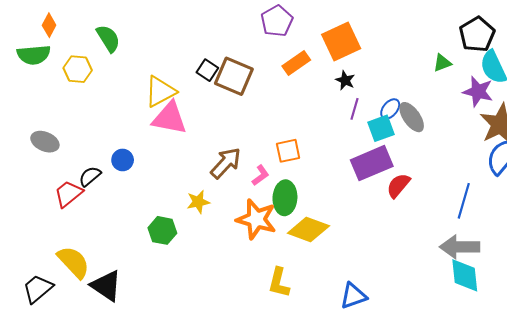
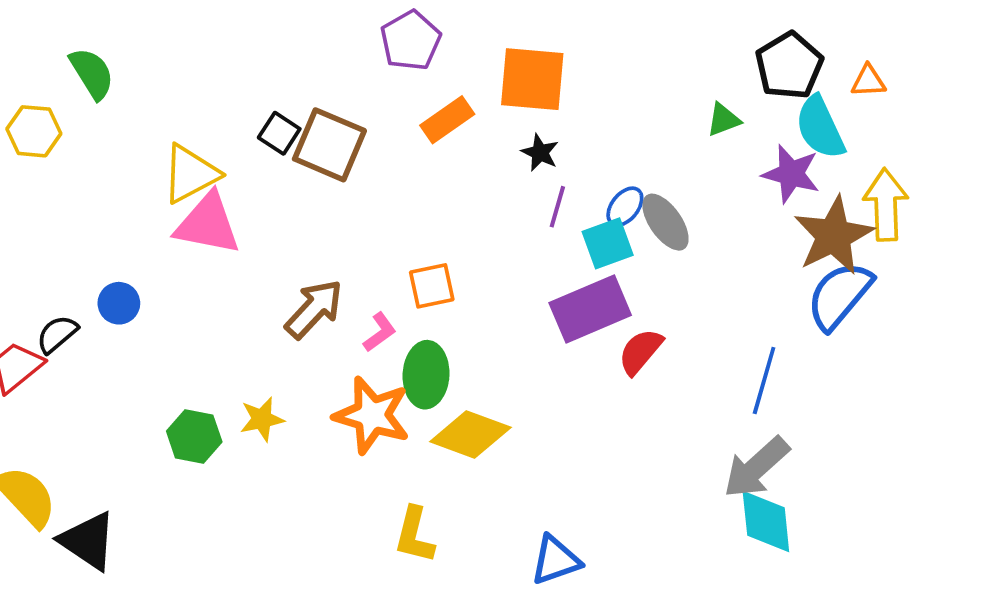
orange square: (341, 41) -> (532, 79), turned 30
yellow star: (198, 202) -> (262, 419), moved
gray arrow: (460, 247) -> (756, 467), turned -42

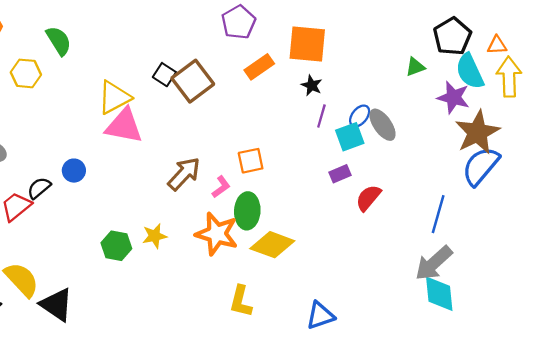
brown square: (329, 145) -> (193, 81), turned 30
yellow arrow: (886, 205) -> (509, 77), moved
purple rectangle: (590, 309) -> (340, 174), size x0.5

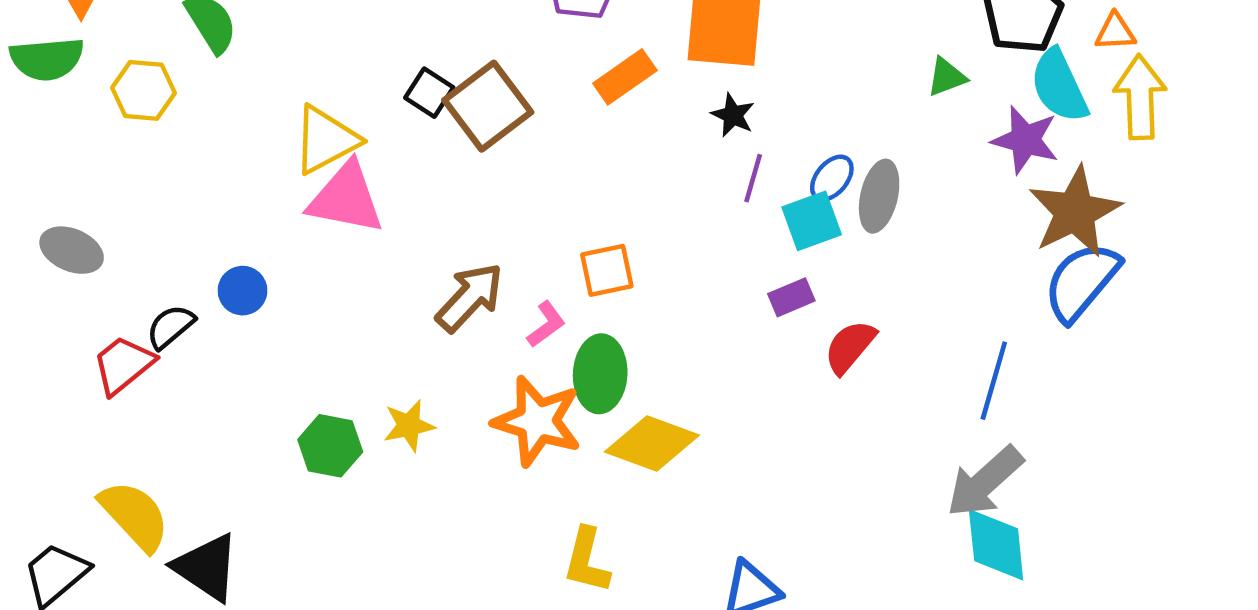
gray ellipse: (383, 125) -> (879, 196), turned 48

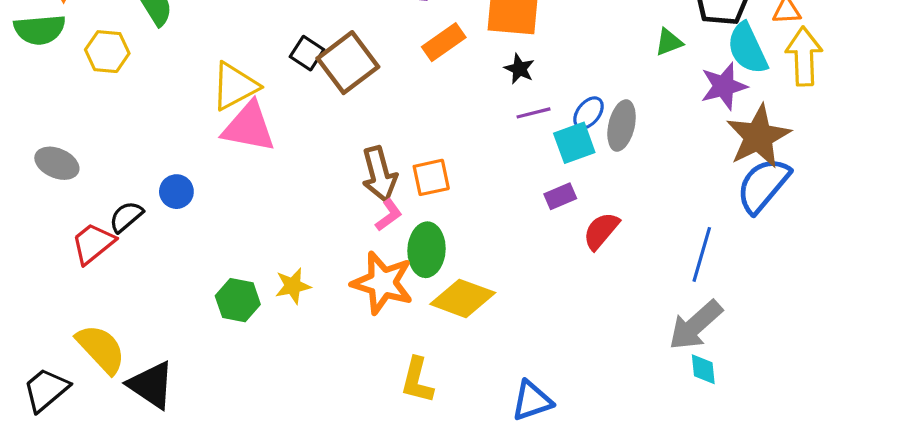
purple star: (1025, 140) -> (724, 86), turned -30
purple line: (753, 178) -> (533, 113), turned 60
brown arrow: (470, 297) -> (379, 174), moved, turned 122
cyan diamond: (996, 545) -> (703, 369), size x0.6

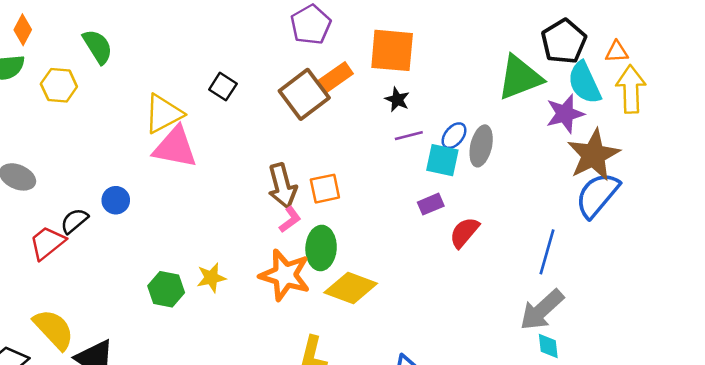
green triangle: (669, 42) -> (520, 78), size x2.0
brown square: (348, 63) -> (304, 94), moved
cyan square: (574, 143) -> (442, 160), turned 32

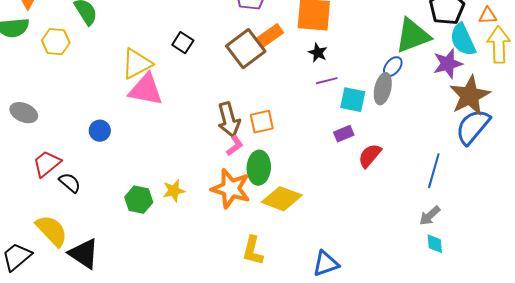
blue ellipse: (454, 136) -> (393, 67), moved
black semicircle: (74, 221) -> (70, 183), moved, turned 80
gray arrow: (542, 310) -> (430, 216), size x0.6

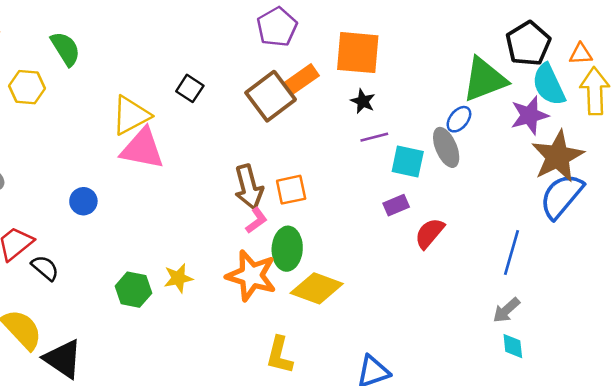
gray ellipse: (383, 89) -> (446, 147), turned -36

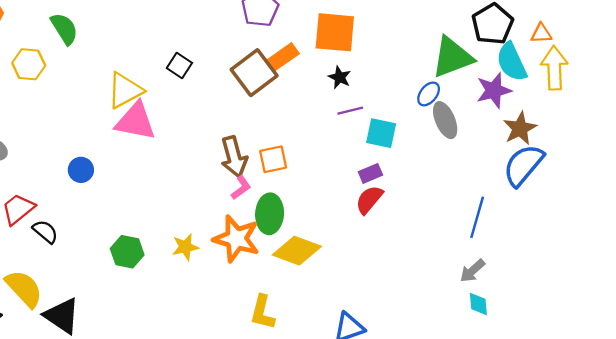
gray ellipse: (446, 147) -> (445, 120), moved
brown star: (558, 156) -> (520, 128), size x0.7
red semicircle: (429, 233) -> (369, 200), moved
yellow star: (178, 278) -> (185, 247), moved

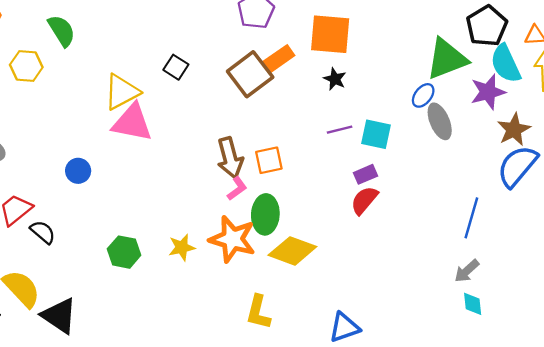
purple line: (350, 111) -> (340, 130), moved

